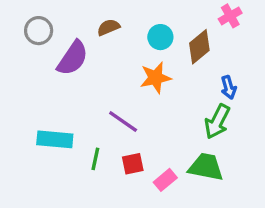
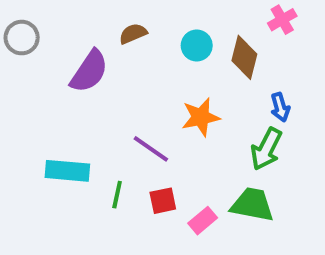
gray circle: (39, 31) -> (22, 38), moved
brown diamond: (199, 47) -> (244, 57), turned -36
orange star: (156, 78) -> (201, 117), moved

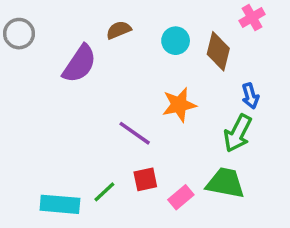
cyan rectangle: (67, 171) -> (60, 204), moved
green line: (117, 195) -> (104, 192), moved, turned 35

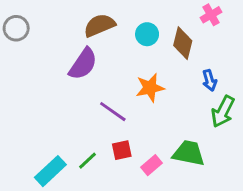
brown semicircle: (119, 30) -> (99, 25), size x1.5
purple semicircle: (79, 64) -> (83, 64), moved
green arrow: (238, 133) -> (223, 112), moved
cyan rectangle: (60, 204) -> (50, 171), turned -48

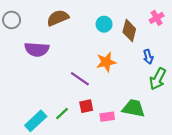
pink cross: (211, 15) -> (157, 18), moved
brown semicircle: (99, 25) -> (58, 18), moved
purple semicircle: (83, 64) -> (37, 49), moved, turned 60
pink rectangle: (152, 165) -> (107, 117), turned 32

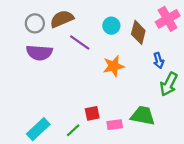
pink cross: (157, 18) -> (168, 19), size x1.5
gray circle: (12, 20) -> (35, 23), moved
purple line: (80, 79) -> (80, 43), moved
green line: (62, 114) -> (73, 130), moved

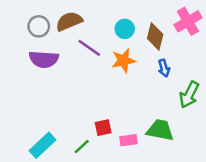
blue arrow: (159, 61) -> (164, 68), moved
orange star: (114, 66) -> (123, 60), moved

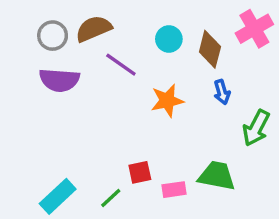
orange star: (123, 60) -> (167, 101), moved

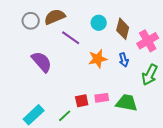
pink cross: (254, 29) -> (148, 41), moved
purple semicircle: (59, 80) -> (42, 62), moved, turned -135
blue arrow: (222, 92) -> (124, 60), moved
pink rectangle: (174, 190) -> (102, 98), moved

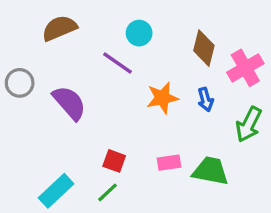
brown semicircle: (55, 17) -> (59, 28), moved
gray circle: (31, 21) -> (20, 83), moved
cyan circle: (99, 23) -> (139, 33), moved
red square: (82, 101) -> (114, 161), moved, turned 32

